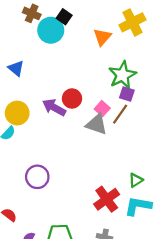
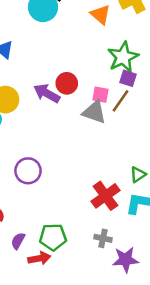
orange triangle: (102, 37) -> (101, 15), turned -30
pink square: (102, 109) -> (101, 95), turned -32

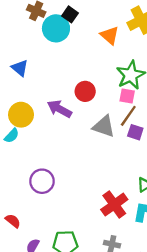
purple square: (128, 78) -> (135, 132), moved
red circle: (67, 83) -> (85, 91), moved
pink square: (101, 95) -> (127, 96), moved

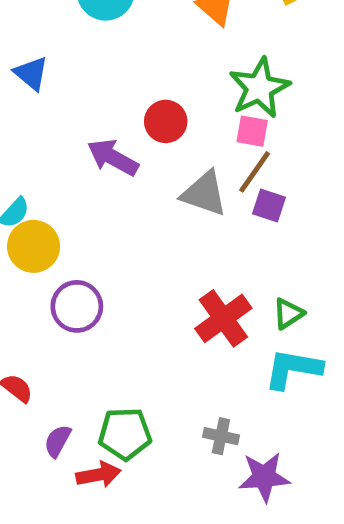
yellow circle: (21, 115) -> (34, 246), moved
red cross: (114, 205) -> (223, 318), moved

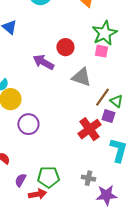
brown line: (255, 172) -> (102, 97), moved
purple square: (269, 206) -> (108, 116), moved
green triangle: (288, 314) -> (116, 101), moved, turned -48
cyan L-shape: (293, 369) -> (118, 150), turned 95

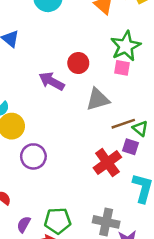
gray triangle: (81, 77) -> (98, 99), turned -35
brown line: (102, 97) -> (123, 124), turned 36
gray cross: (88, 178) -> (106, 222), size x1.5

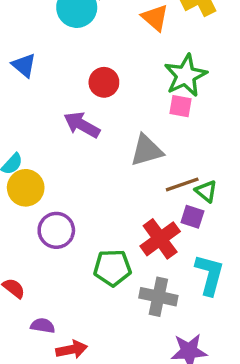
red circle: (78, 63) -> (104, 82), moved
green pentagon: (58, 221) -> (112, 268), moved
gray cross: (106, 222) -> (158, 297), moved
purple semicircle: (24, 224) -> (43, 326), turned 70

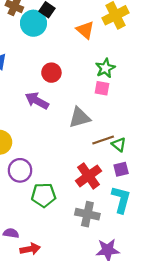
green star: (186, 75) -> (105, 68), size x0.7
purple square: (192, 217) -> (121, 169), moved, turned -32
green pentagon: (112, 268) -> (44, 195), moved

